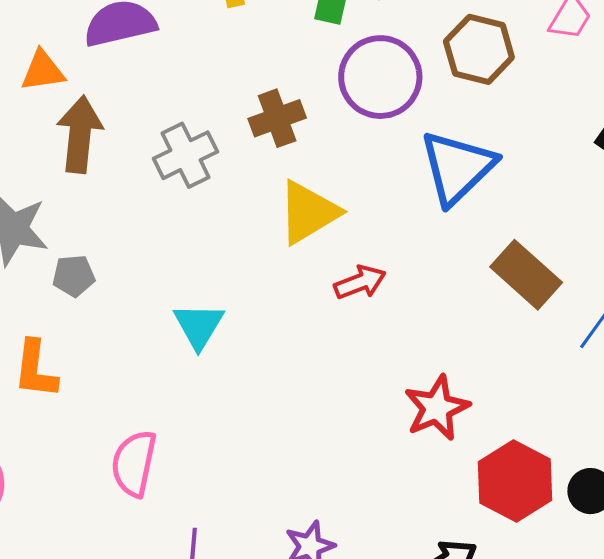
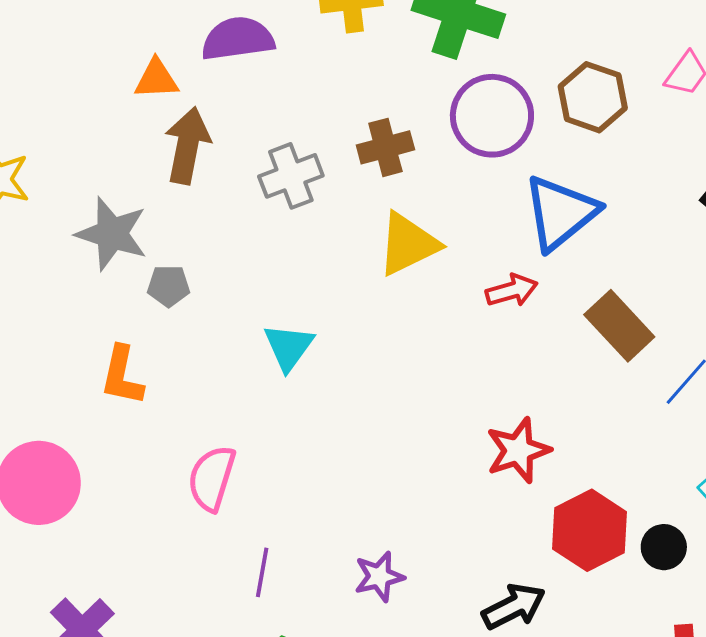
red arrow: (360, 282) -> (512, 290), moved

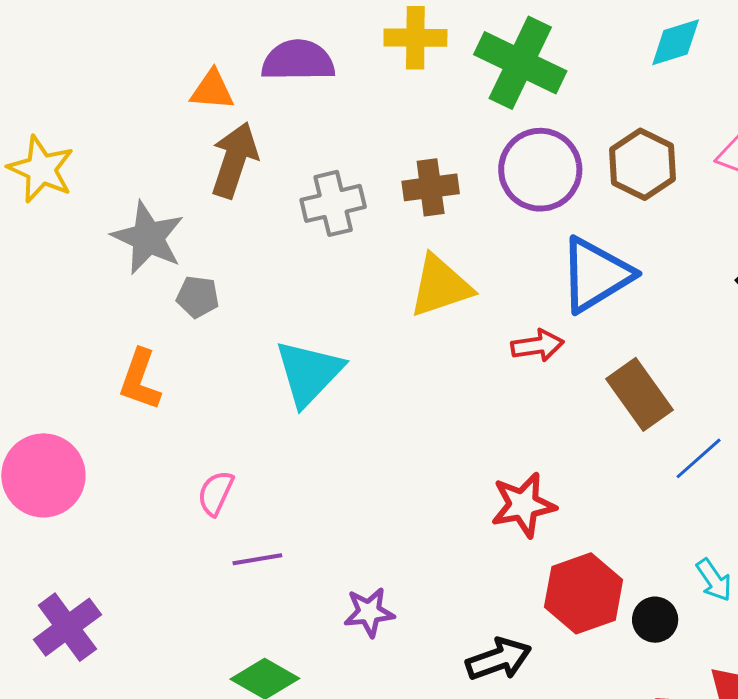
cyan triangle: (289, 347) -> (309, 373), size x1.4
pink semicircle: (212, 478) -> (216, 493), size x0.7
purple line: (262, 572) -> (257, 559), moved, turned 63

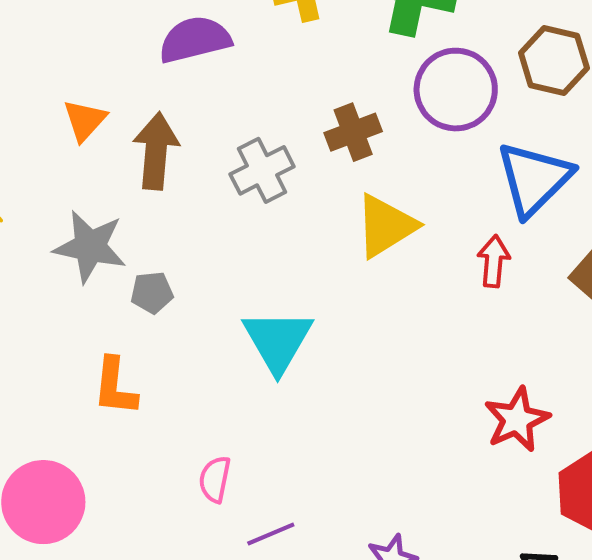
orange triangle: (212, 90) -> (85, 120), moved, turned -39
red arrow: (537, 346) -> (494, 261), turned -63

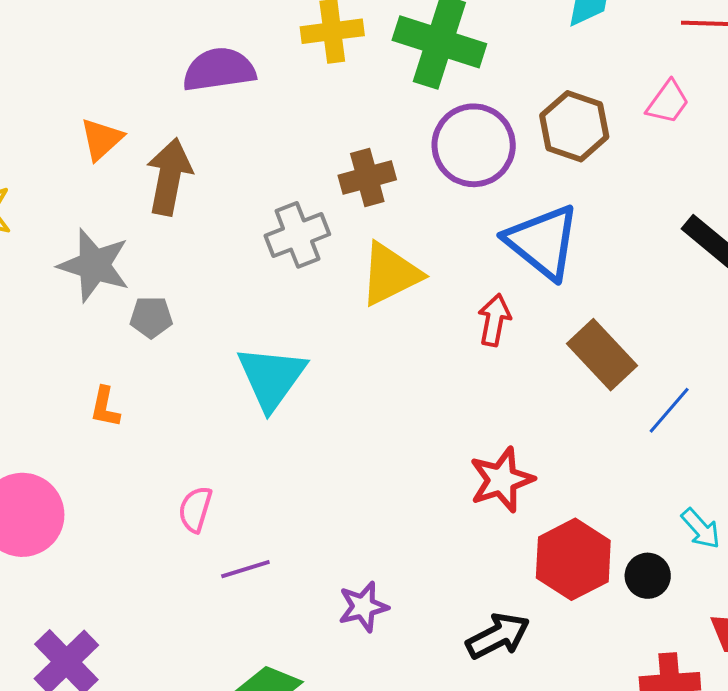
gray cross: (262, 170) -> (297, 235), moved
blue triangle: (534, 179) -> (543, 242), turned -42
orange L-shape: (115, 387) -> (105, 407), size x0.7

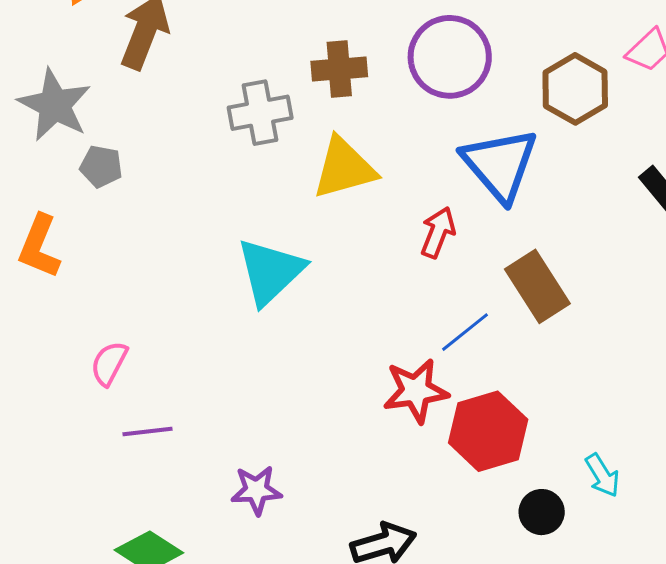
brown hexagon: (574, 126) -> (575, 89), moved
cyan triangle: (271, 378) -> (270, 271), moved
orange L-shape: (105, 407) -> (39, 246), size x1.5
blue line: (669, 410) -> (465, 332), moved
red hexagon: (573, 559) -> (488, 431), moved

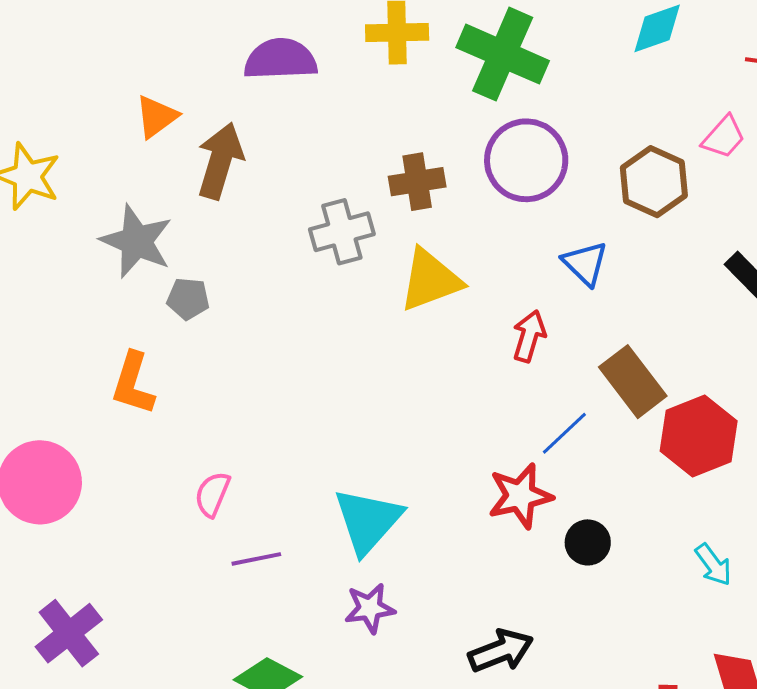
blue triangle: (500, 165) -> (585, 263), size x0.6
cyan triangle: (270, 271) -> (368, 521), moved
red hexagon: (488, 431) -> (699, 436), moved
black circle: (542, 512) -> (588, 542), moved

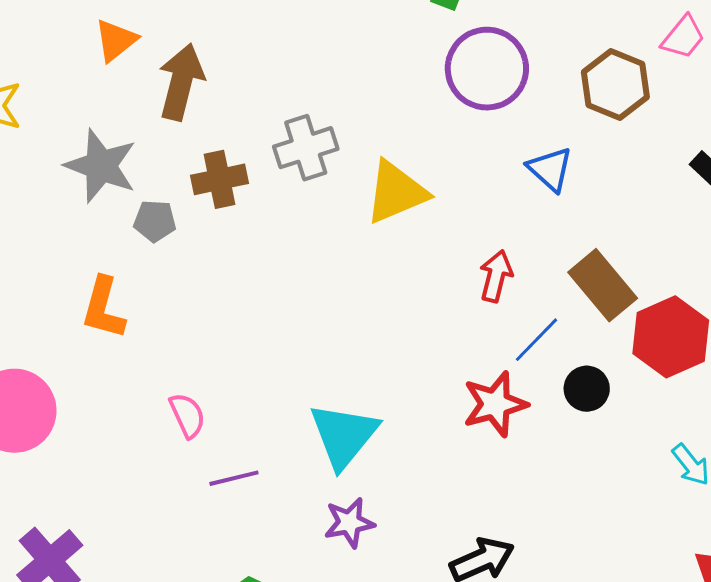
brown cross: (417, 182) -> (219, 179), moved
red arrow: (529, 336) -> (496, 276), moved
pink semicircle: (212, 494) -> (187, 415), turned 135
black circle: (588, 542) -> (587, 389), moved

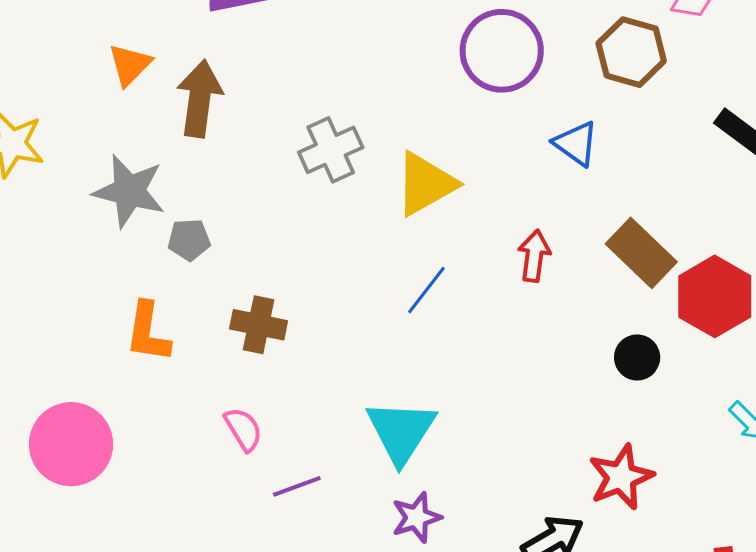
brown cross: (219, 179) -> (259, 325), moved, turned 30
blue line: (537, 340) -> (426, 290), moved
red star: (495, 404) -> (621, 477), moved

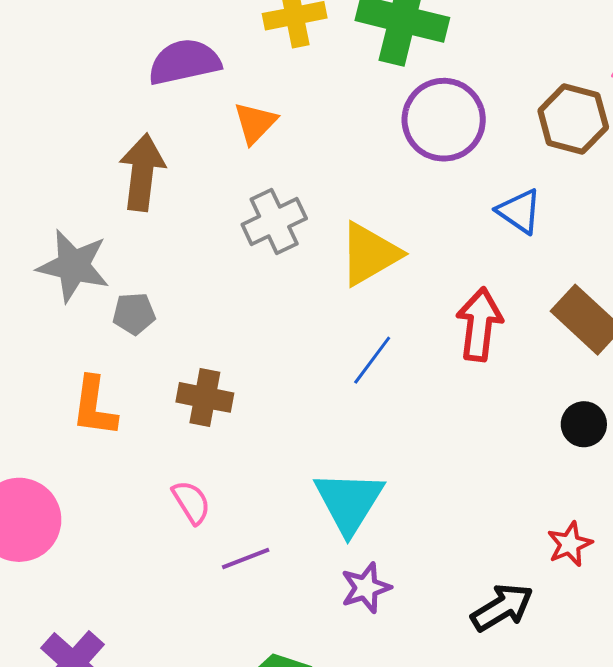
orange triangle: (130, 65) -> (255, 123), moved
red arrow: (534, 256) -> (479, 324), size x1.4
red star: (621, 477) -> (570, 544), size x0.7

